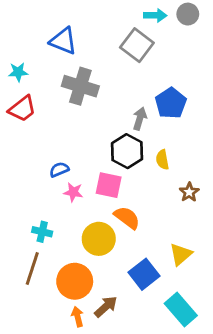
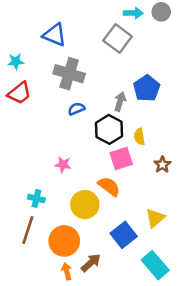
blue semicircle: (59, 170) -> (76, 109), moved
pink square: (109, 185) -> (121, 159), moved, turned -30

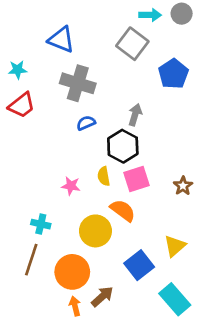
blue pentagon: (147, 88) -> (173, 74), moved
yellow semicircle: (139, 137) -> (104, 176), moved

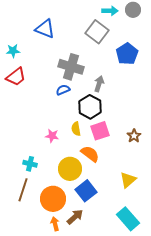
gray cross: (78, 83) -> (71, 67), moved
blue square: (139, 265) -> (86, 191), moved

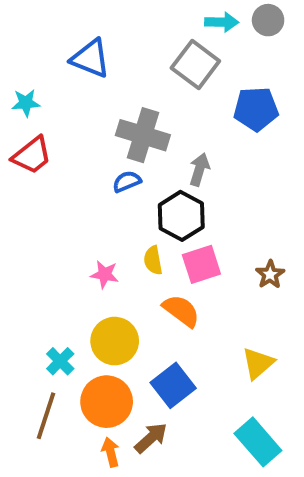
blue pentagon: (127, 54) -> (256, 109), turned 30
cyan cross: (30, 164) -> (60, 361), moved, turned 32
yellow circle: (70, 169) -> (115, 341), moved
brown line: (23, 190) -> (46, 416), moved

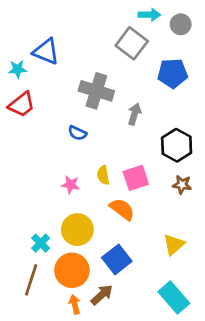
gray circle: (268, 20) -> (181, 24), moved
blue triangle: (90, 58) -> (46, 51), moved
blue semicircle: (127, 182) -> (77, 133), moved, turned -132
black hexagon: (181, 216) -> (177, 145), moved
brown star: (270, 274) -> (182, 185), turned -30

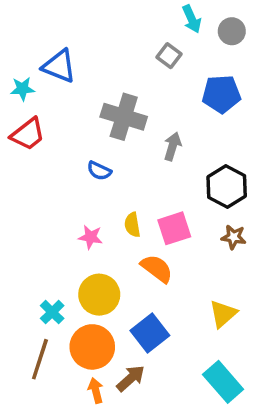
cyan arrow: (149, 15) -> (192, 19), turned 65
gray square: (132, 43) -> (169, 56), size x0.6

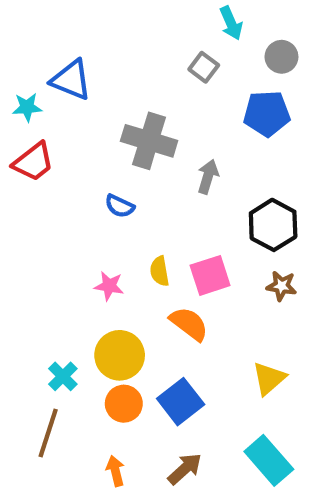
gray circle: (232, 31) -> (281, 57), moved
orange circle: (92, 347) -> (124, 404), moved, size x0.7
brown arrow: (131, 378) -> (185, 469), moved

